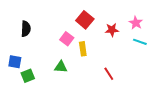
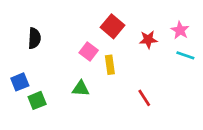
blue square: (15, 62) -> (20, 82), turned -32

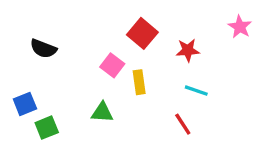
pink star: (180, 30) -> (240, 27), moved
black semicircle: (34, 38) -> (43, 49), turned 108
cyan line: (185, 55) -> (196, 91), moved

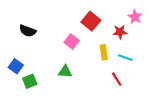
pink star: (240, 27) -> (135, 17), moved
yellow rectangle: (139, 82) -> (104, 52), moved
blue square: (25, 104) -> (16, 66), turned -32

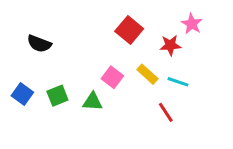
pink square: (72, 42) -> (112, 77), moved
yellow rectangle: (104, 52) -> (147, 74), turned -40
green square: (30, 81) -> (57, 96), moved

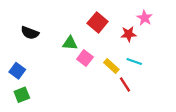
yellow rectangle: (147, 74) -> (111, 66), moved
green square: (57, 96) -> (22, 95), moved
green triangle: (93, 102) -> (70, 43), moved

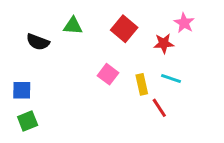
green triangle: (70, 43) -> (73, 26), moved
yellow rectangle: (111, 66) -> (142, 84), turned 35
blue square: (17, 71) -> (22, 90), turned -35

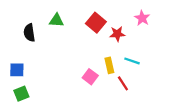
black semicircle: (38, 42) -> (29, 33), turned 60
red star: (164, 43) -> (117, 34), moved
pink square: (108, 74) -> (90, 77), moved

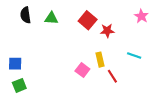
pink star: (142, 18) -> (141, 16), moved
black semicircle: (29, 33) -> (26, 15), moved
cyan line: (132, 61) -> (134, 55), moved

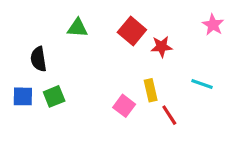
black semicircle: (26, 15) -> (38, 59), moved
green square: (19, 85) -> (54, 96), moved

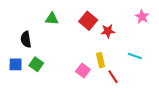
green square: (54, 96) -> (36, 64), turned -32

